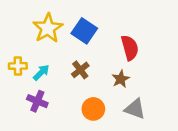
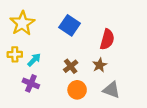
yellow star: (48, 28) -> (22, 23), moved
red semicircle: (130, 48) -> (107, 39), turned 30
brown cross: (80, 70) -> (71, 66), moved

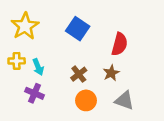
cyan arrow: (34, 60) -> (38, 67), turned 112

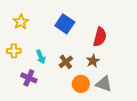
yellow star: (25, 26) -> (21, 22), size x0.7
cyan arrow: (38, 67) -> (41, 57), moved
orange circle: (86, 100) -> (81, 84), moved

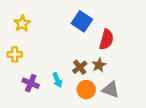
blue square: (65, 24) -> (82, 21), moved
cyan arrow: (41, 57) -> (57, 80), moved
brown cross: (66, 62) -> (80, 67), moved

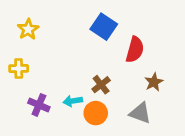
brown star: (99, 65) -> (154, 82), moved
cyan arrow: (57, 80) -> (73, 101), turned 104
orange circle: (86, 90) -> (96, 113), moved

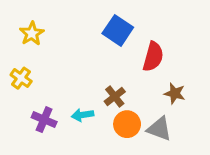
yellow cross: (19, 68) -> (21, 78), turned 36
brown star: (154, 82) -> (175, 93), turned -30
orange circle: (96, 113) -> (127, 124), moved

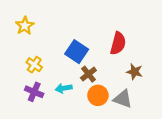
blue square: (118, 30) -> (77, 52), moved
yellow cross: (21, 78) -> (34, 65), moved

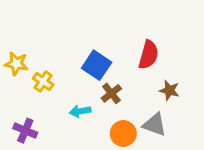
yellow star: (25, 26) -> (16, 64), moved, turned -30
purple cross: (34, 92) -> (25, 131), moved
orange circle: (98, 95) -> (123, 133), moved

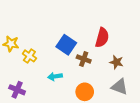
brown cross: (111, 93) -> (84, 59), moved, turned -32
gray triangle: (155, 125) -> (120, 87), moved

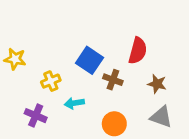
yellow cross: (29, 56) -> (51, 81), moved, turned 32
purple cross: (17, 90) -> (36, 116), moved

